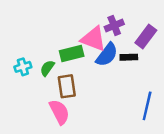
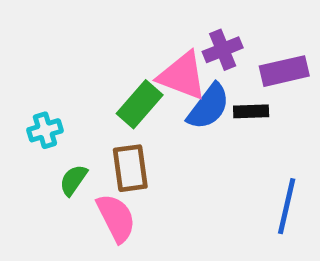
purple rectangle: (146, 36) -> (284, 71), turned 40
green rectangle: (72, 54) -> (140, 104), turned -35
green semicircle: (47, 68) -> (73, 180), moved

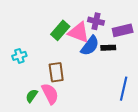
purple cross: (223, 50) -> (96, 21), turned 35
green rectangle: (140, 104) -> (60, 30), moved
green semicircle: (73, 180) -> (32, 96), moved

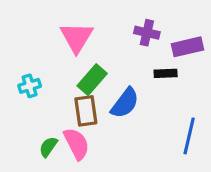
green rectangle: (60, 30) -> (92, 80), moved
pink triangle: (79, 32) -> (76, 37), moved, turned 40
blue semicircle: (90, 46) -> (125, 103), moved

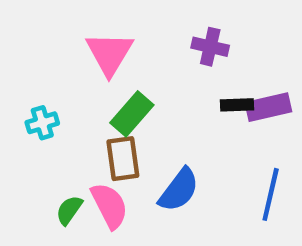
purple rectangle: (187, 47) -> (268, 107), moved
blue semicircle: (125, 103) -> (179, 190), moved

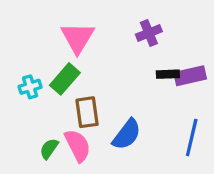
purple cross: (210, 47) -> (149, 33), turned -35
green rectangle: (132, 114) -> (65, 79), moved

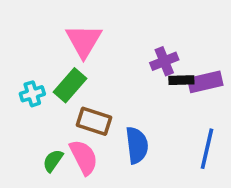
purple cross: (149, 33) -> (164, 61), moved
brown rectangle: (87, 112) -> (94, 121), turned -64
blue semicircle: (127, 134) -> (137, 145), turned -44

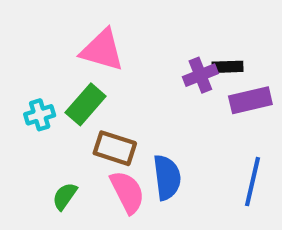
pink triangle: (84, 41) -> (102, 50), turned -45
black rectangle: (181, 80) -> (228, 67), moved
pink semicircle: (84, 157) -> (127, 192), moved

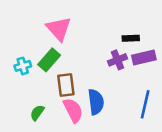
pink triangle: (102, 50) -> (59, 29), turned 32
purple cross: (200, 75) -> (118, 60), moved
brown rectangle: (115, 148) -> (66, 85), turned 65

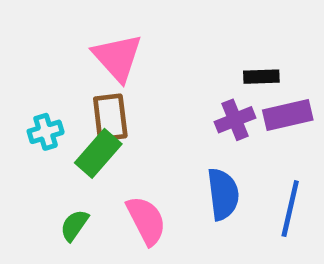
green rectangle: (49, 60) -> (98, 153), moved
brown rectangle: (66, 85) -> (110, 117), moved
blue semicircle: (96, 102) -> (223, 194), moved

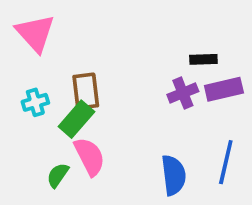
pink triangle: (117, 57) -> (35, 33), moved
blue semicircle: (223, 194) -> (174, 175), moved
pink semicircle: (146, 221) -> (89, 156), moved

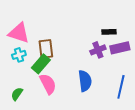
pink triangle: (35, 33) -> (19, 33), moved, turned -30
green semicircle: (58, 175) -> (17, 94), moved
blue semicircle: (174, 175) -> (85, 81), moved

